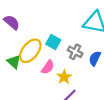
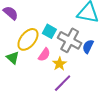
gray cross: (75, 52) -> (70, 40), size x1.6
green triangle: (14, 62) -> (13, 58), moved

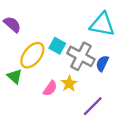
pink semicircle: (44, 55) -> (50, 88), moved
purple line: (63, 83) -> (93, 106), moved

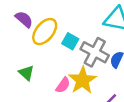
yellow ellipse: (32, 55) -> (45, 32), moved
yellow star: (69, 84) -> (82, 80), size x1.6

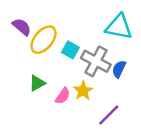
green triangle: (26, 73) -> (37, 83), moved, turned 49
yellow star: (82, 80) -> (83, 91), size x0.7

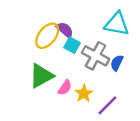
purple semicircle: (22, 27) -> (65, 30), moved
green triangle: (37, 83) -> (41, 76), size x1.6
yellow star: (83, 91) -> (84, 94), moved

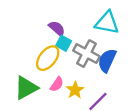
yellow ellipse: (47, 36) -> (48, 58), moved
blue semicircle: (117, 63) -> (107, 60), size x1.5
green triangle: (41, 76) -> (26, 88), moved

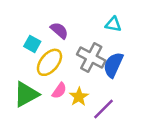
cyan triangle: (107, 23) -> (113, 24), size x0.6
cyan square: (64, 43) -> (32, 44), moved

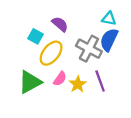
blue semicircle: (113, 65) -> (109, 40), moved
purple line: (103, 109) -> (100, 81), moved, turned -65

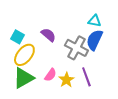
purple semicircle: (60, 24) -> (48, 35), moved
cyan square: (35, 36) -> (17, 37), moved
yellow ellipse: (51, 53) -> (24, 55), moved

